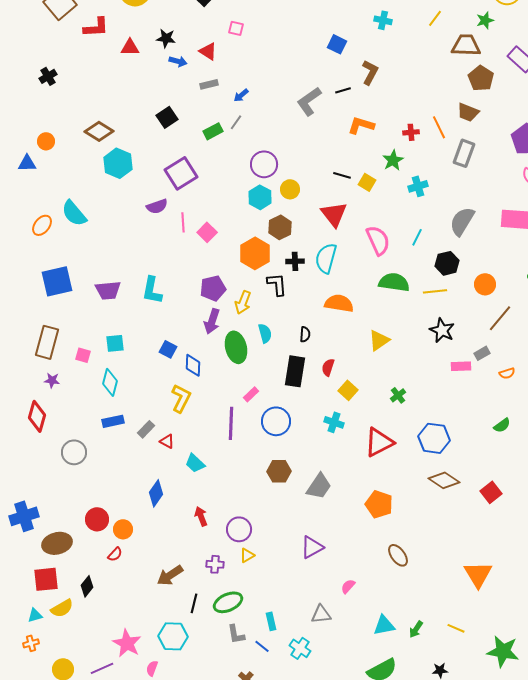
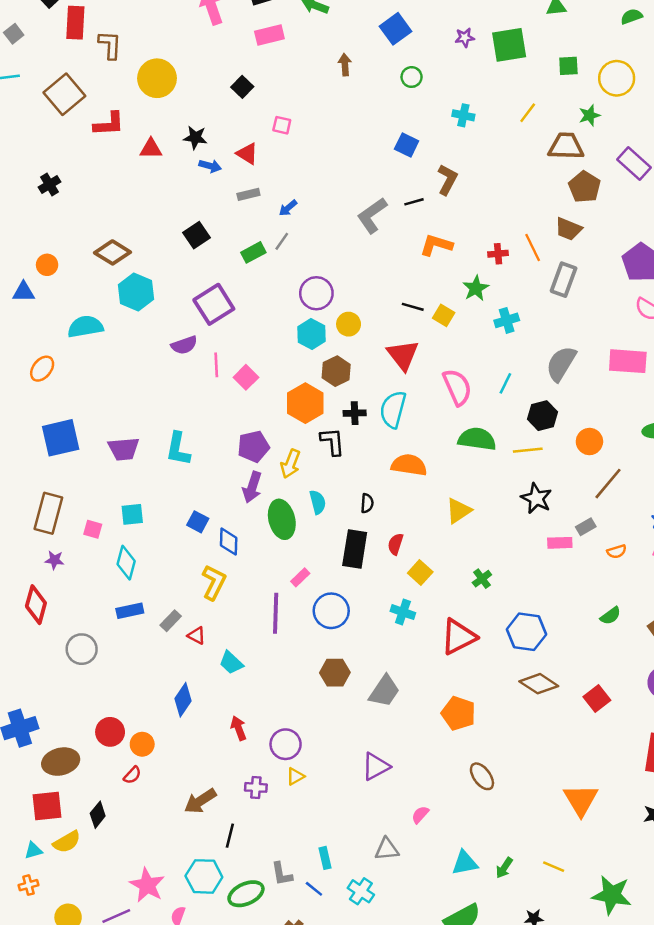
cyan semicircle: (74, 213) -> (85, 327), moved, turned 120
green ellipse: (228, 602) -> (246, 894), moved

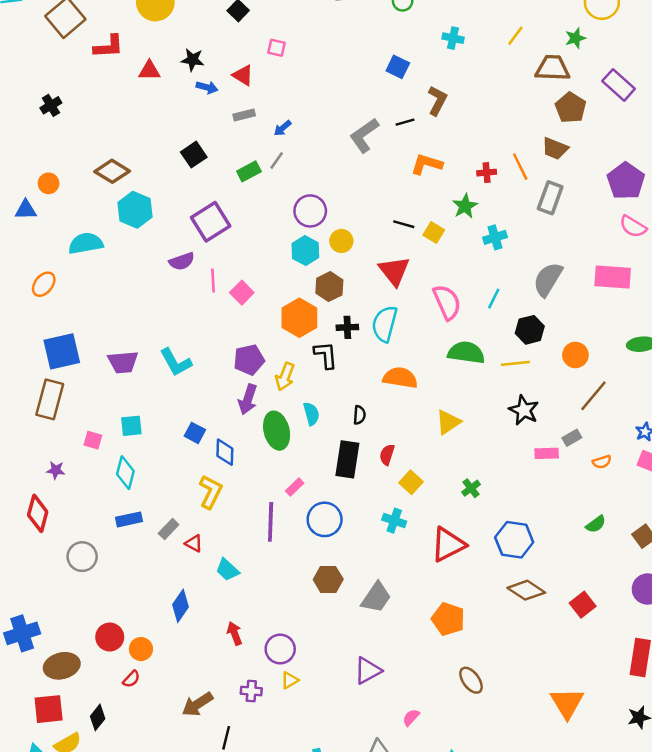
cyan L-shape: (178, 449) -> (176, 362), turned -40
brown rectangle: (48, 513) -> (50, 399), moved

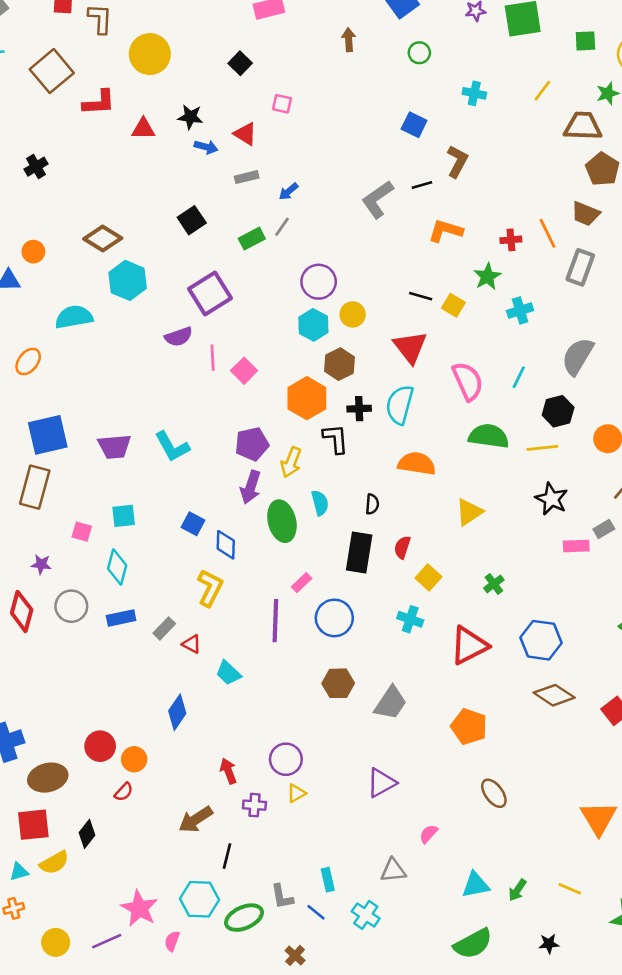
gray circle: (82, 557) -> (71, 606), moved
red arrow: (235, 633) -> (228, 771), moved

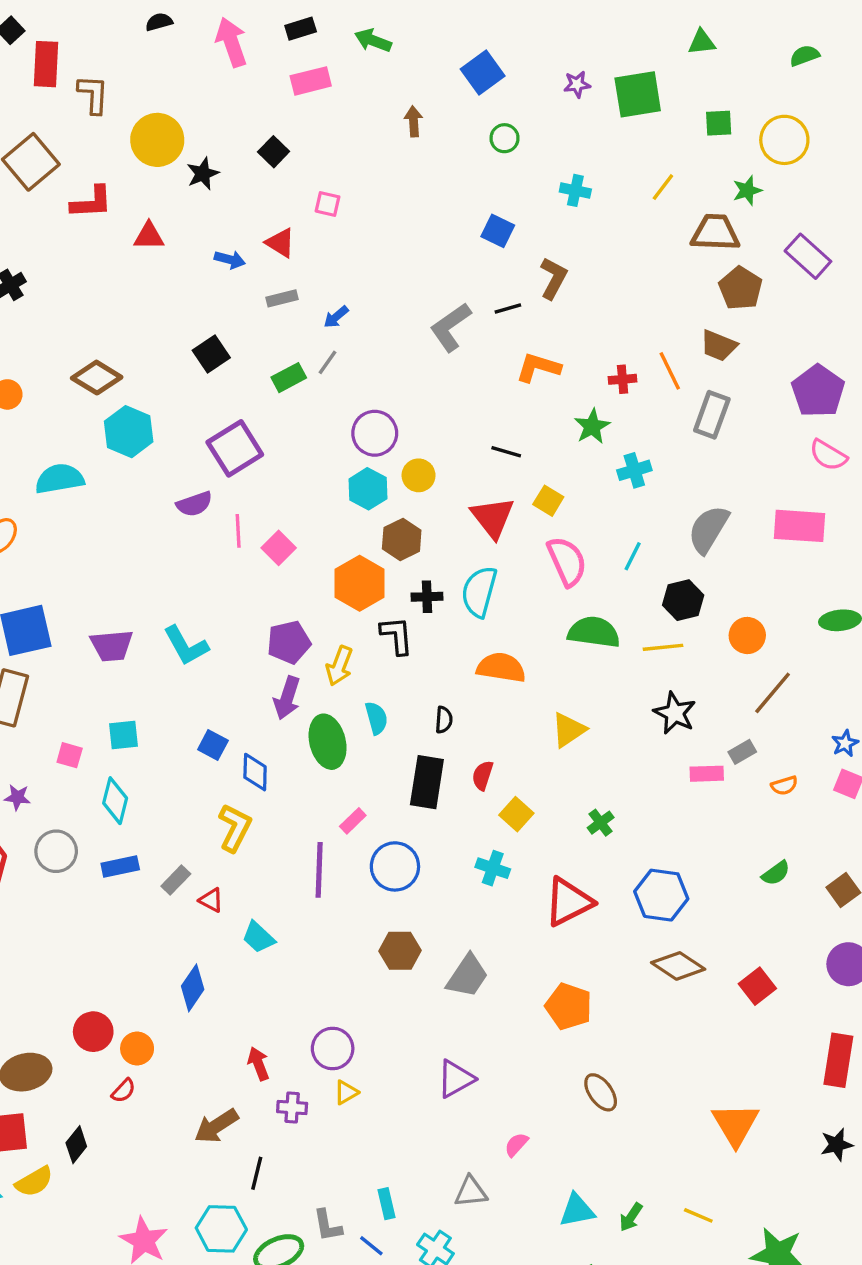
black star: (190, 117) -> (203, 174), moved, turned -30
yellow square: (453, 305) -> (548, 501), moved

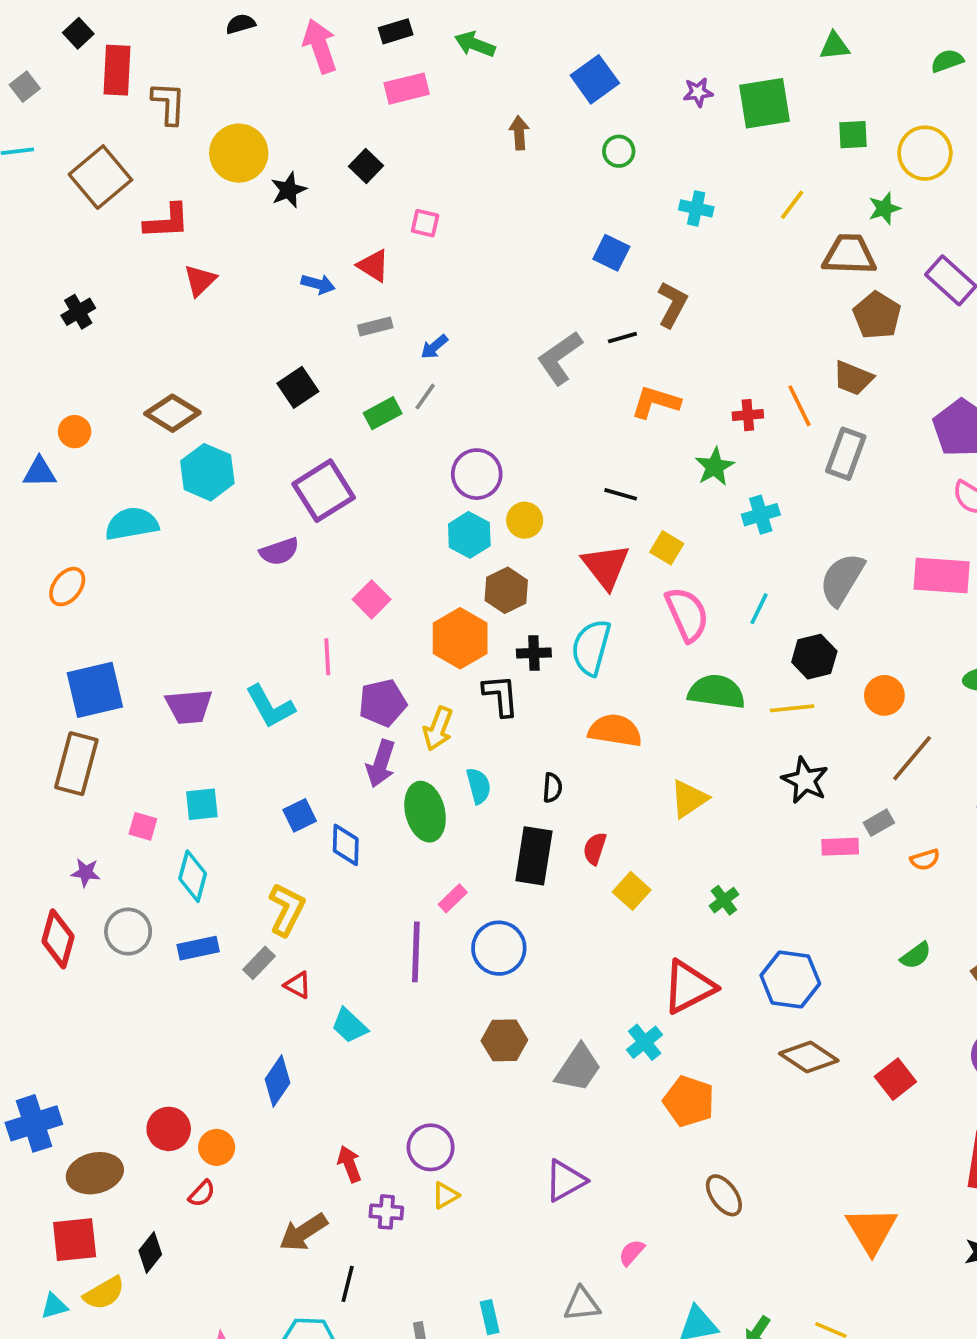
red triangle: (149, 236) -> (200, 280), moved, turned -44
pink line: (238, 531) -> (327, 657), moved
blue square: (213, 745) -> (300, 815), turned 36
yellow L-shape: (235, 828) -> (287, 909), moved
cyan cross: (493, 868) -> (645, 1042), moved, turned 32

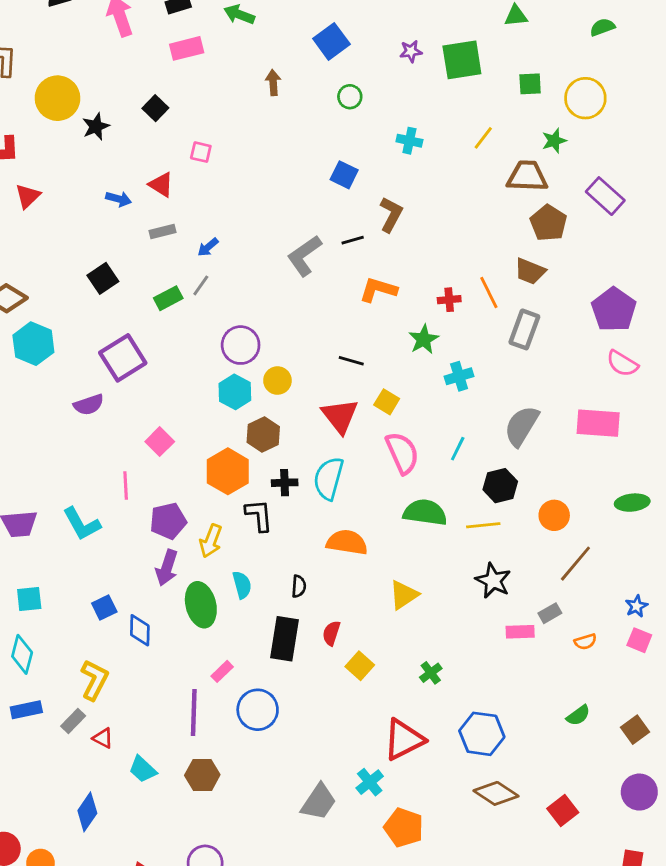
brown hexagon: (504, 1040) -> (202, 775), moved

